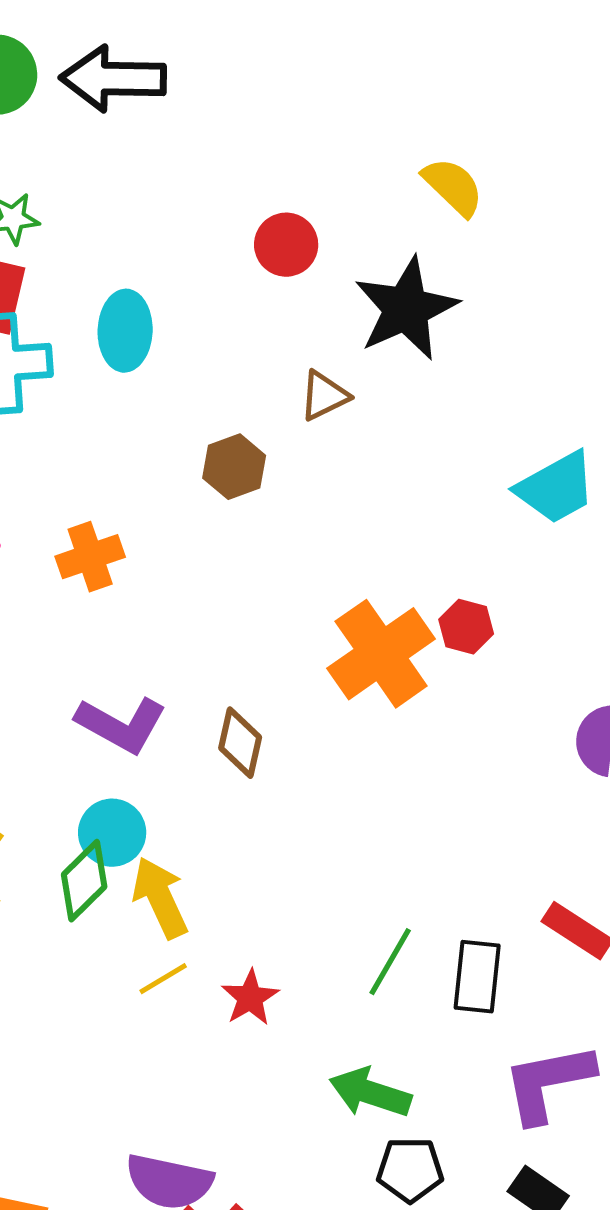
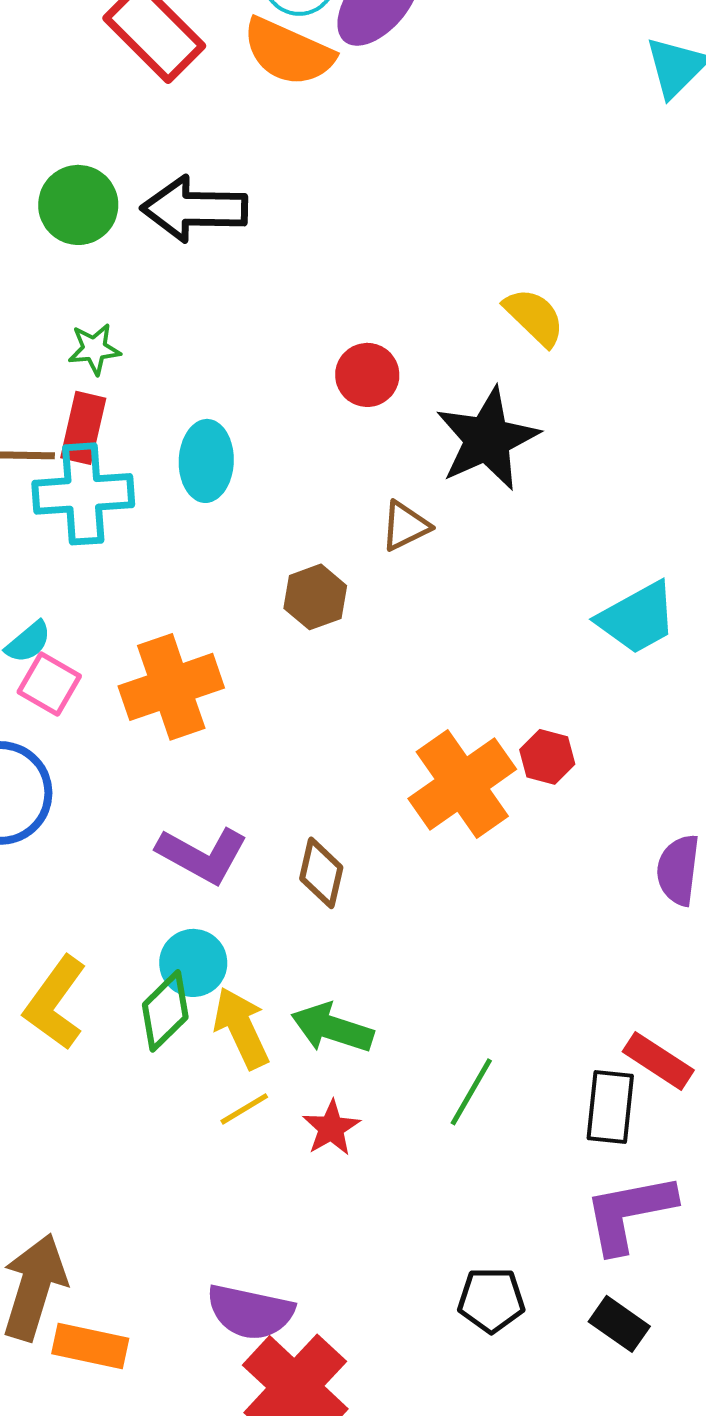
orange cross: (90, 557) -> (171, 687), size x1.5
black rectangle: (477, 977) -> (610, 1107), moved
green arrow: (370, 1093) -> (332, 1028), moved

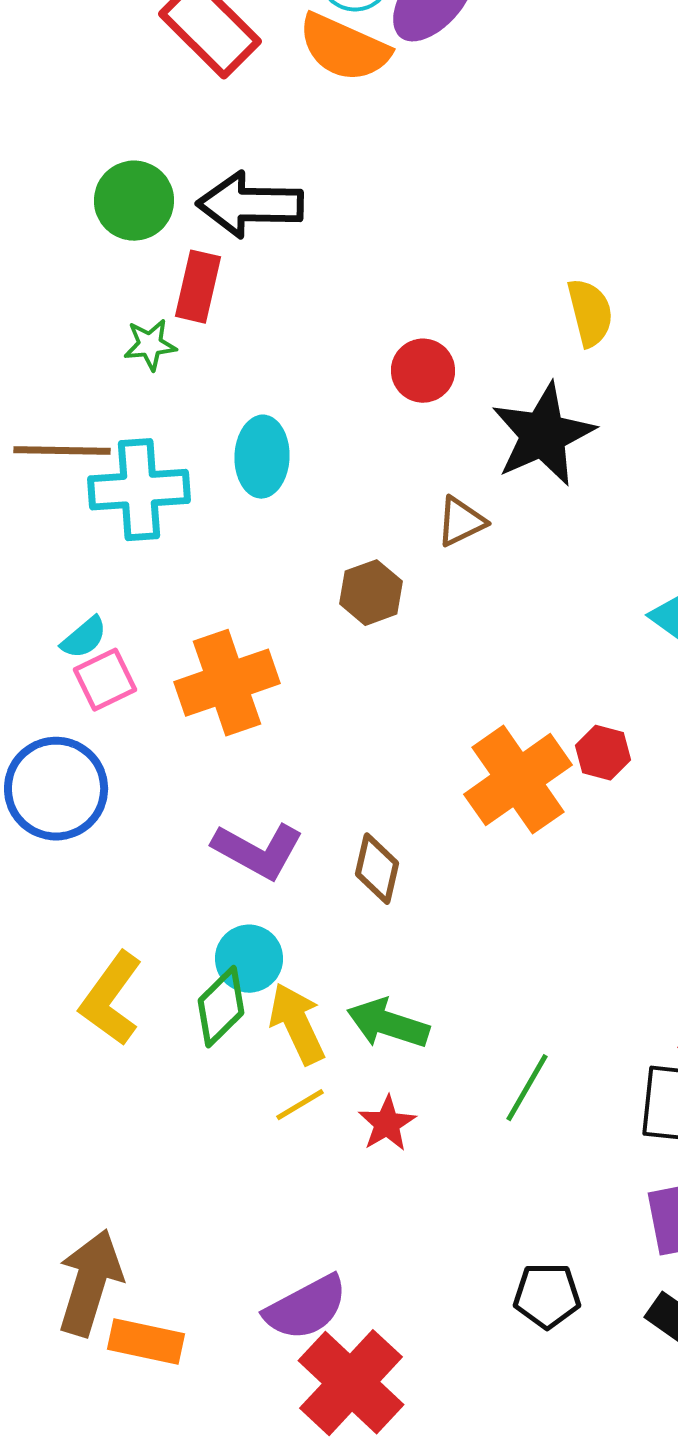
yellow semicircle: (534, 317) -> (590, 313), turned 32
red rectangle: (83, 428) -> (198, 287), moved
pink square: (49, 684) -> (105, 680), turned 34
purple semicircle: (250, 1312) -> (306, 1308), turned -40

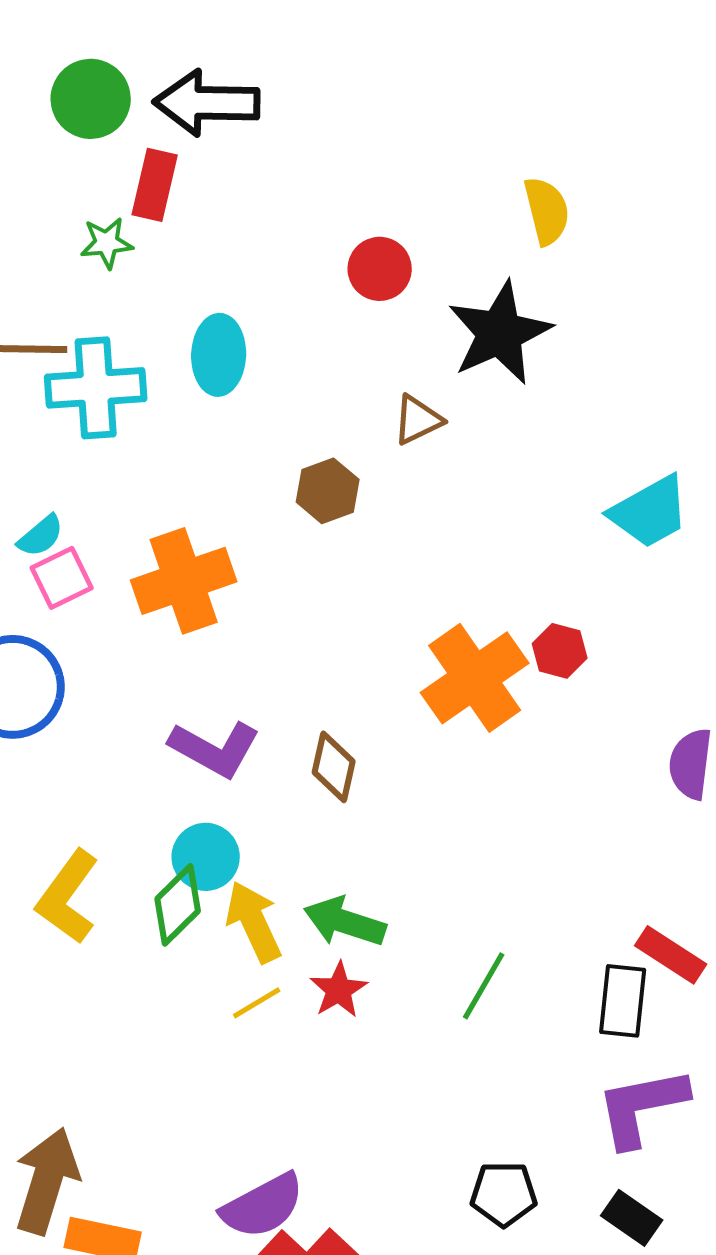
red star: (387, 1124) -> (339, 990), moved

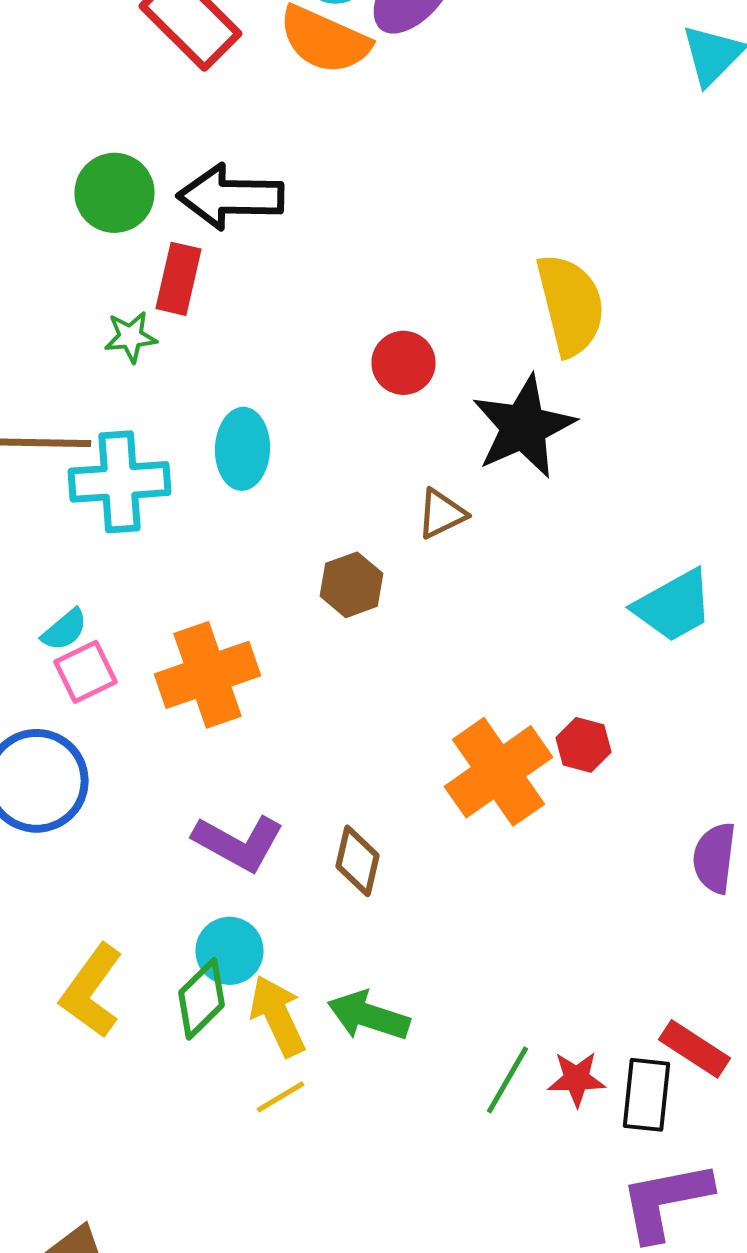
yellow semicircle: (547, 211) -> (570, 305), size x1.5
red star: (339, 990) -> (576, 1079), moved, turned 30

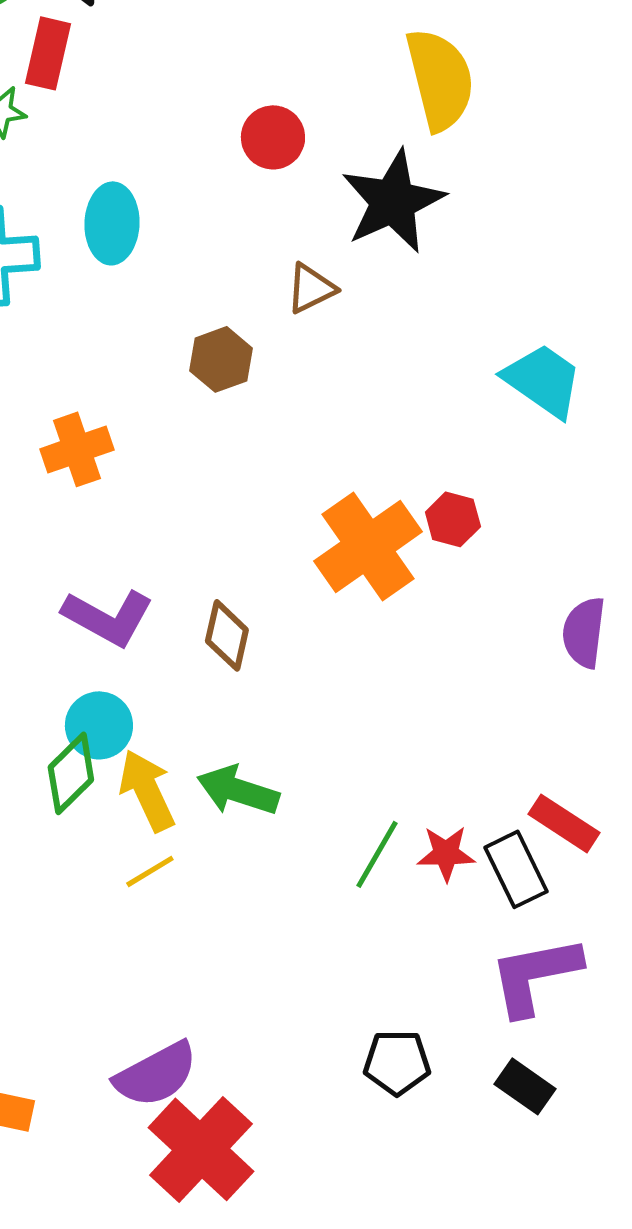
cyan trapezoid: (674, 606) -> (543, 380), turned -116
orange cross: (208, 675) -> (77, 449), size x0.7
black rectangle: (646, 1095) -> (516, 869), turned -32

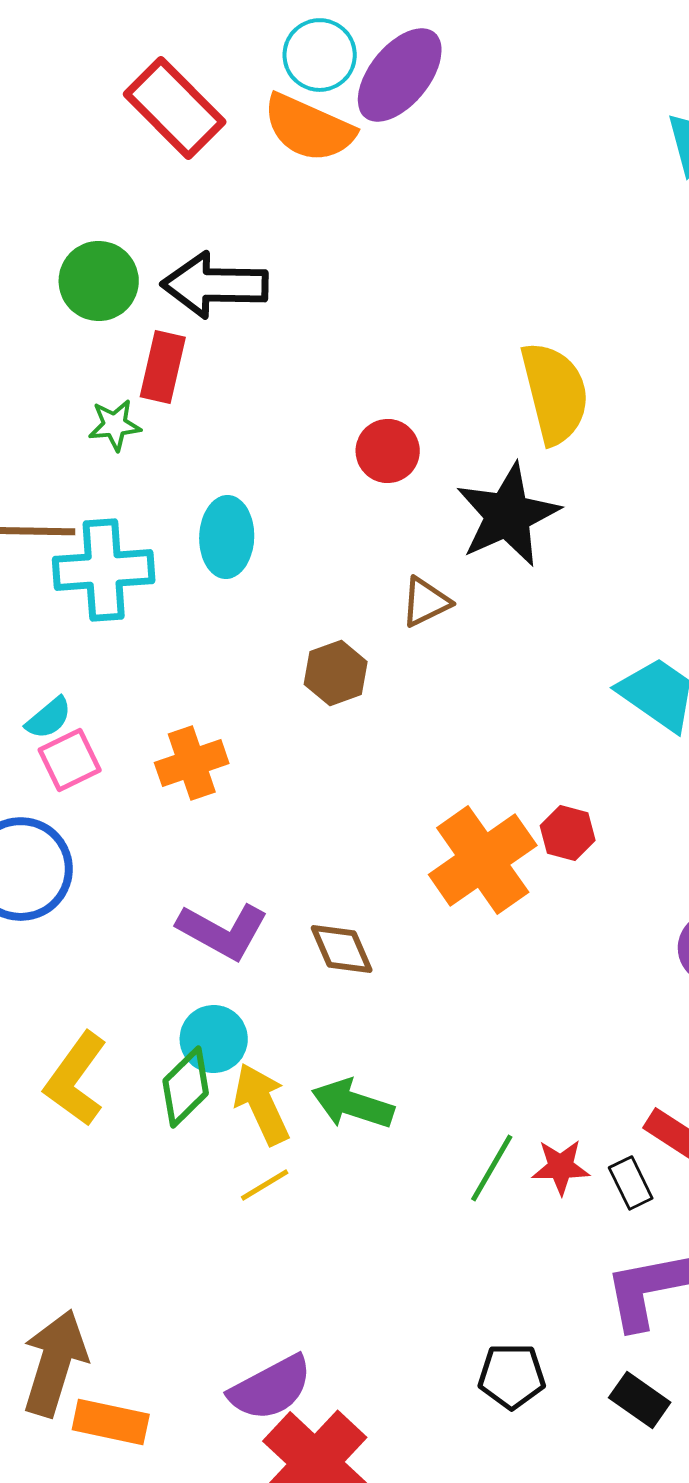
brown diamond: (227, 635) -> (342, 949), turned -36
black rectangle: (516, 869) -> (631, 1183), size x0.7

